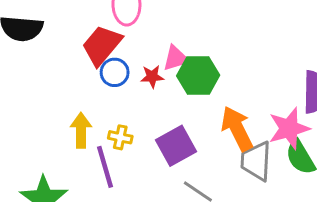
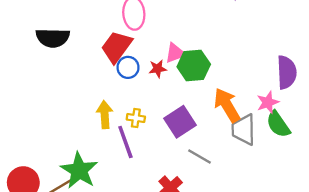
pink star: (289, 128) -> (268, 102), size x0.7

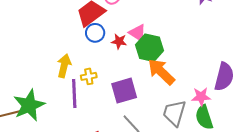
pink triangle: (175, 53) -> (138, 33), turned 36
orange arrow: (227, 105) -> (161, 72), moved, turned -32
yellow cross: (136, 118) -> (89, 76), turned -35

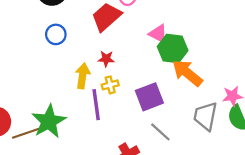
blue circle: (95, 33) -> (56, 34), moved
red star: (119, 41) -> (106, 59), moved

